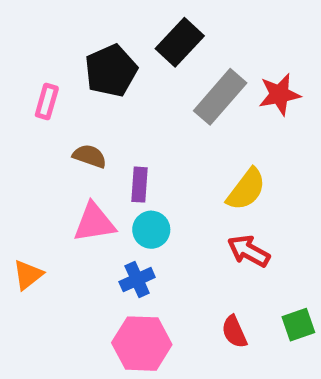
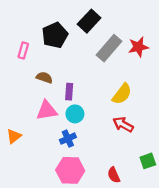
red semicircle: (234, 332) -> (114, 175), moved

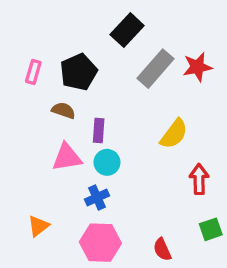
black pentagon: (55, 35) -> (79, 72), moved
red arrow: (123, 124) -> (199, 179), moved, turned 60
orange triangle: (14, 136) -> (38, 226), moved

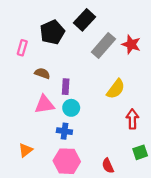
red star: (197, 67) -> (131, 44), turned 30
black pentagon: (79, 72) -> (52, 32), moved
blue cross: (97, 197) -> (64, 131), turned 32

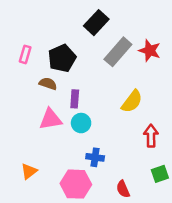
black pentagon: (52, 32) -> (62, 58), moved
blue cross: (64, 131) -> (95, 157), moved

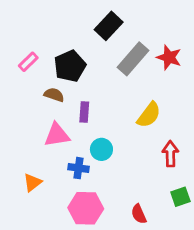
pink rectangle: (25, 54) -> (28, 62), turned 30
cyan circle: (81, 123) -> (101, 149), moved
blue cross: (95, 157) -> (78, 168), moved
orange triangle: (29, 171) -> (33, 182), moved

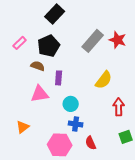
black rectangle: (109, 26) -> (55, 14), moved
blue cross: (78, 168) -> (76, 124), moved
red semicircle: (139, 214) -> (91, 143), moved

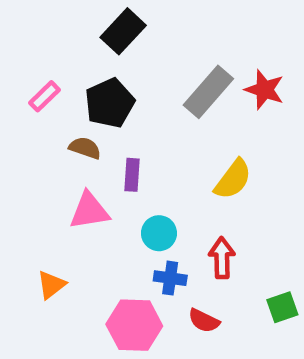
red arrow: (119, 107) -> (222, 258), moved
red semicircle: (91, 143) -> (204, 321), turned -40

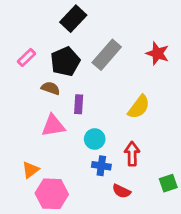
gray rectangle: (208, 92) -> (107, 55), moved
pink hexagon: (134, 325) -> (52, 194), moved

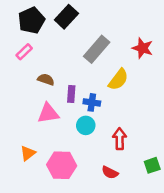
black pentagon: (65, 61) -> (31, 20), moved
yellow semicircle: (139, 107) -> (118, 80), moved
blue cross: (101, 166) -> (92, 102), moved
pink hexagon: (52, 194) -> (62, 165), moved

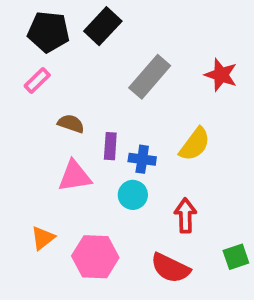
black pentagon: (31, 20) -> (48, 32), turned 30
yellow semicircle: (118, 80) -> (195, 144), moved
red semicircle: (110, 173) -> (170, 268), size x1.5

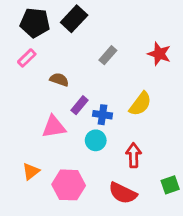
gray rectangle: (150, 77) -> (108, 55), size x0.6
brown semicircle: (71, 124) -> (59, 80), moved
purple rectangle: (110, 146) -> (79, 105), turned 36

